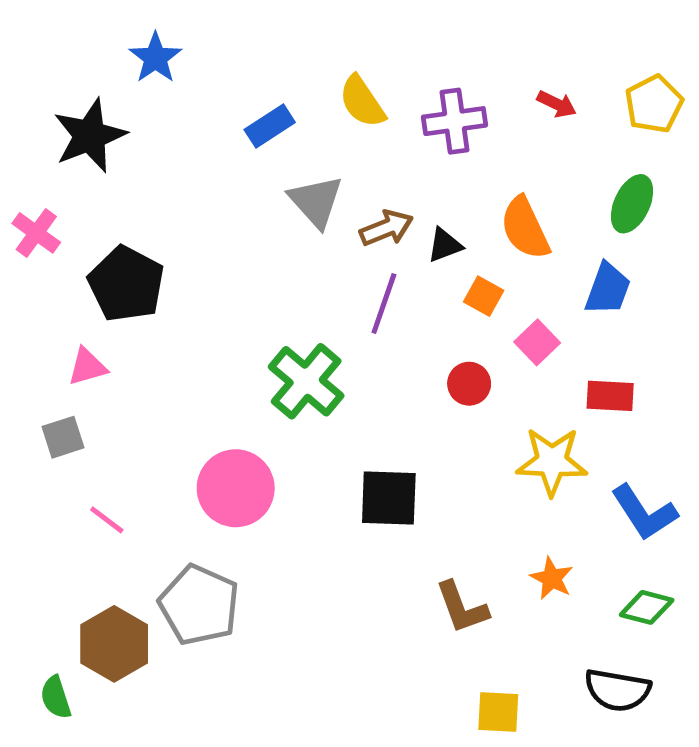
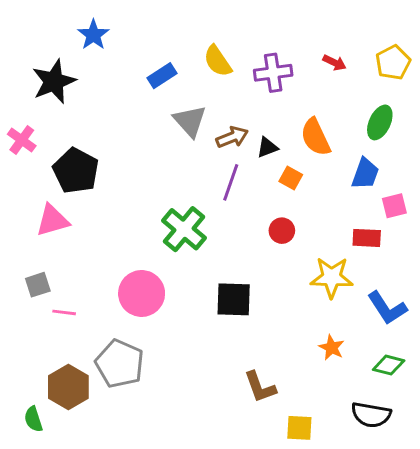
pink square: (537, 342) -> (394, 206), moved, turned 30
pink triangle: (87, 367) -> (52, 220), size x1.4
gray square: (63, 437) -> (38, 285), moved
pink line: (107, 520) -> (64, 312), turned -30
brown L-shape: (462, 607) -> (260, 387), moved

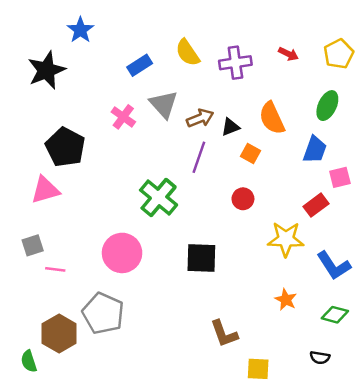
pink cross: (22, 140) -> (123, 117), moved
red rectangle: (367, 238) -> (316, 205), turned -40
black semicircle: (371, 415) -> (320, 358), size x0.6

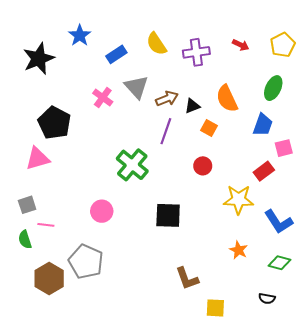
blue star: (80, 30) -> (80, 35), moved
pink circle: (122, 253) -> (102, 211), size x0.7
green semicircle: (29, 361) -> (25, 240), moved

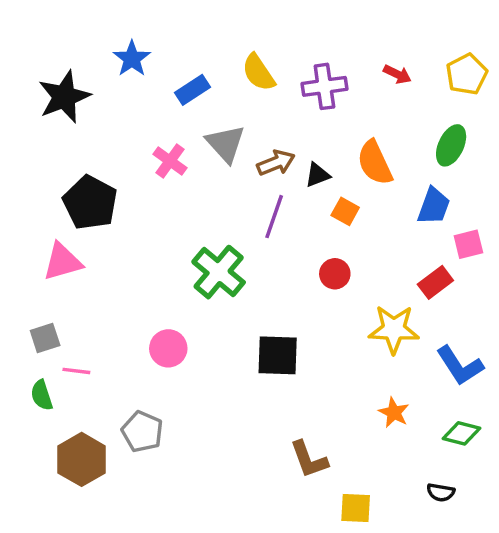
gray pentagon: (86, 262) -> (142, 432), size x0.7

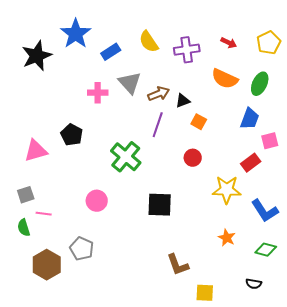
blue star: (132, 59) -> (76, 34), size x1.4
pink cross: (170, 161) -> (98, 93), turned -36
orange semicircle: (375, 163) -> (225, 79), moved, turned -40
black pentagon: (90, 203) -> (72, 135), moved, size x0.7

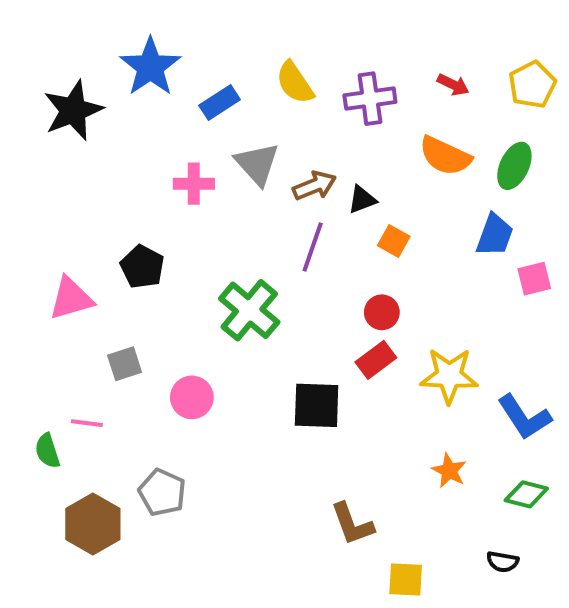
red rectangle: (251, 163) -> (376, 360), moved
gray square: (26, 195) -> (125, 364), moved

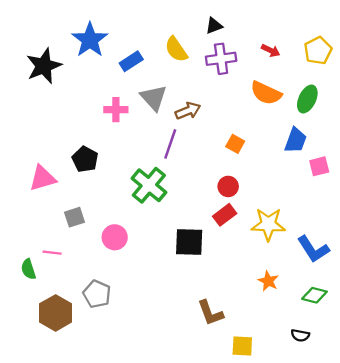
black triangle: (362, 199) -> (214, 26), moved
purple line: (313, 247) -> (170, 144), moved

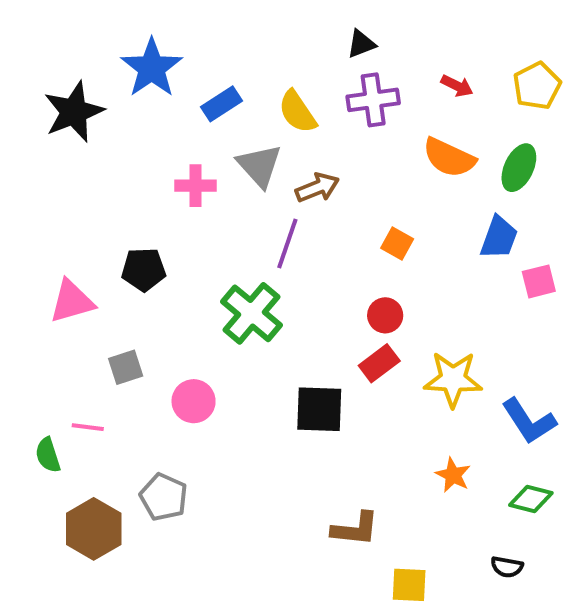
yellow semicircle: (176, 49) -> (297, 112), moved
black pentagon: (85, 159) -> (144, 269), turned -30
brown L-shape: (210, 313) -> (355, 529), turned -64

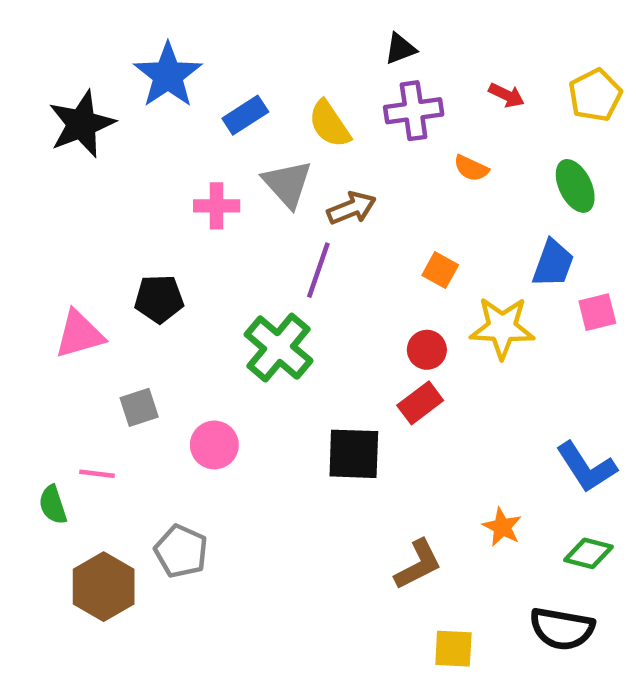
orange semicircle: (449, 158) -> (471, 168), moved, size x0.6
green ellipse: (519, 168) -> (575, 186), turned -51
yellow star: (453, 379) -> (502, 328), moved
brown L-shape: (355, 529) -> (418, 565), moved, turned -33
black semicircle: (507, 567) -> (562, 629), size x1.8

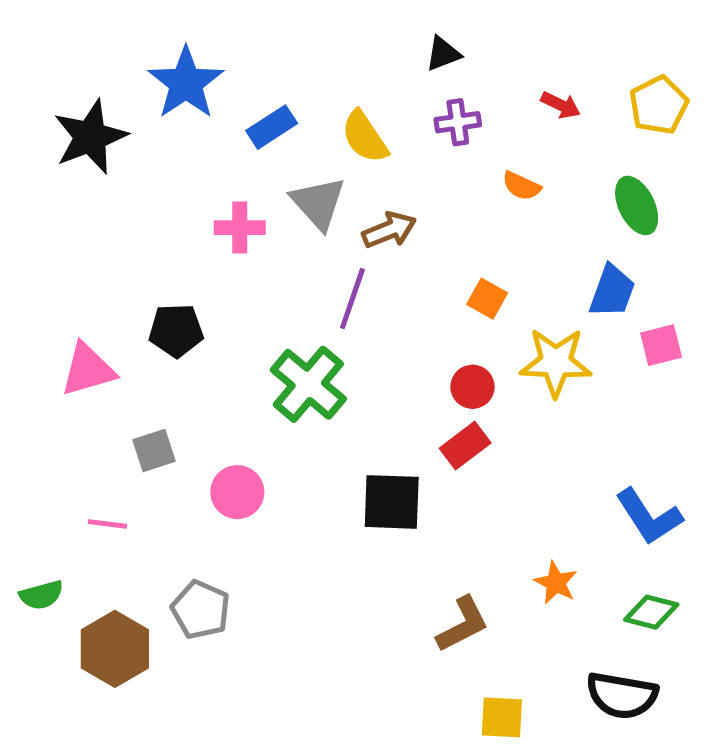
purple cross: (414, 111) -> (458, 122), size x0.7
green semicircle: (53, 505) -> (41, 595), moved, turned -87

